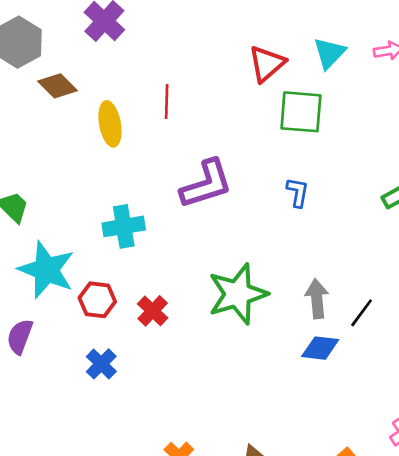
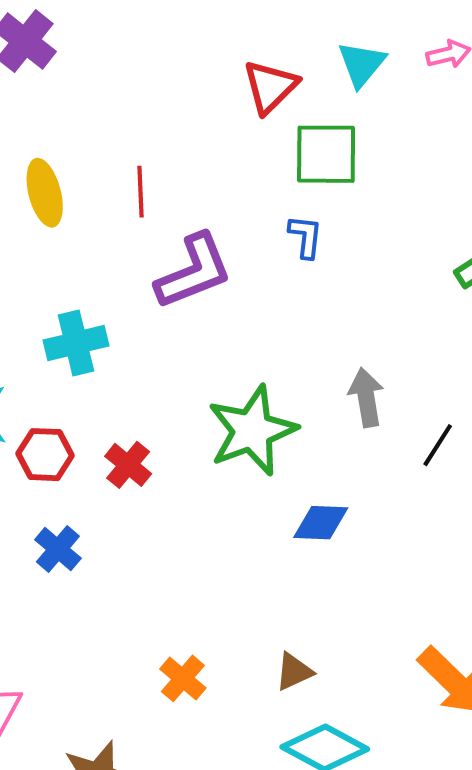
red line: (167, 101) -> (140, 192), moved
blue L-shape: (298, 192) -> (306, 237), moved
gray arrow: (317, 299) -> (366, 397), moved
blue diamond: (320, 348) -> (321, 523), moved

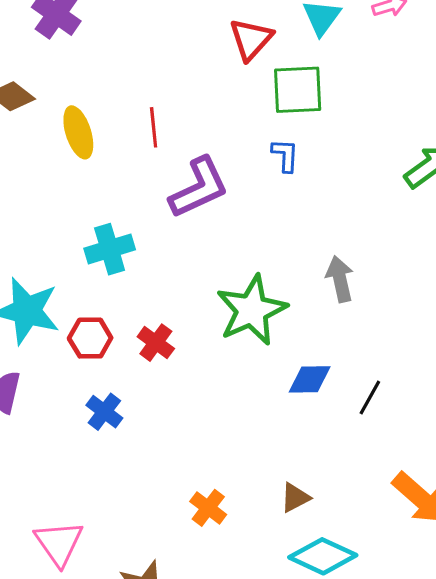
black line: (438, 445) -> (370, 398), moved

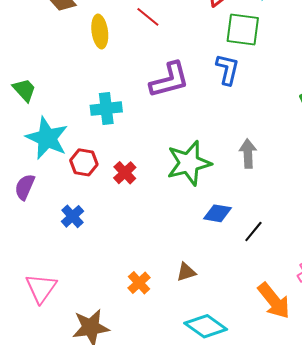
red line: (154, 127) -> (148, 17), moved, turned -55
blue L-shape: (285, 155) -> (228, 69), size x1.4
blue cross: (104, 412) -> (72, 216), moved
brown triangle: (295, 498) -> (186, 272), moved

